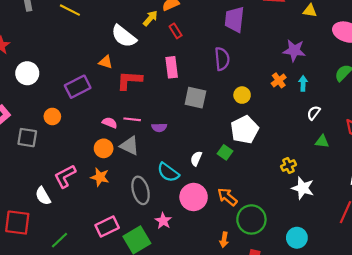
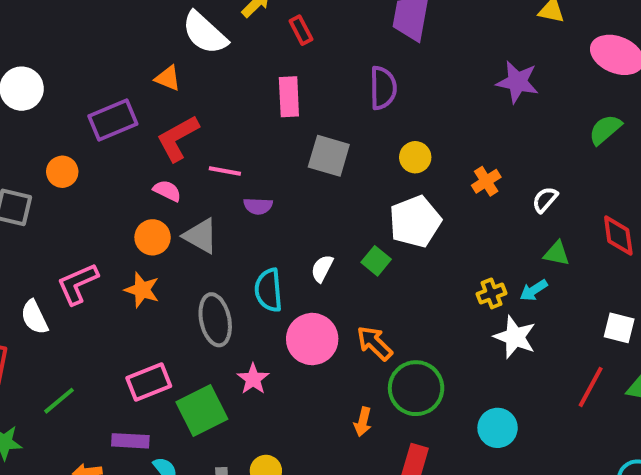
red L-shape: (129, 80) -> (178, 138), moved, turned -36
orange cross: (279, 80) -> (486, 181), moved
cyan arrow: (303, 83) -> (534, 290), moved, turned -128
pink line: (132, 119) -> (225, 171), moved
cyan semicircle: (168, 172) -> (269, 290), turned 45

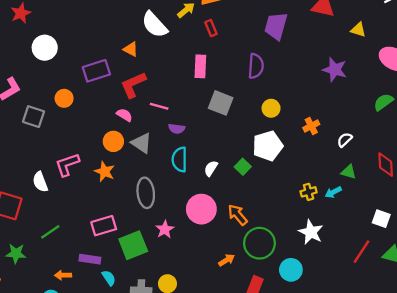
cyan semicircle: (269, 290) -> (180, 159), moved
white star: (515, 337) -> (311, 232), moved
orange arrow: (363, 422) -> (227, 260), turned -140
cyan circle: (498, 428) -> (291, 270), moved

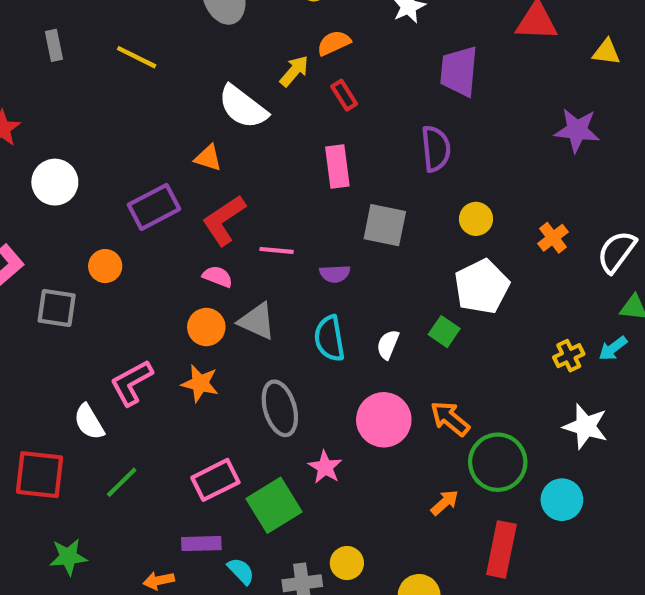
purple semicircle: (177, 129) -> (335, 274), moved
white semicircle: (345, 140) -> (617, 252), size x1.5
green line: (50, 232) -> (122, 482), moved

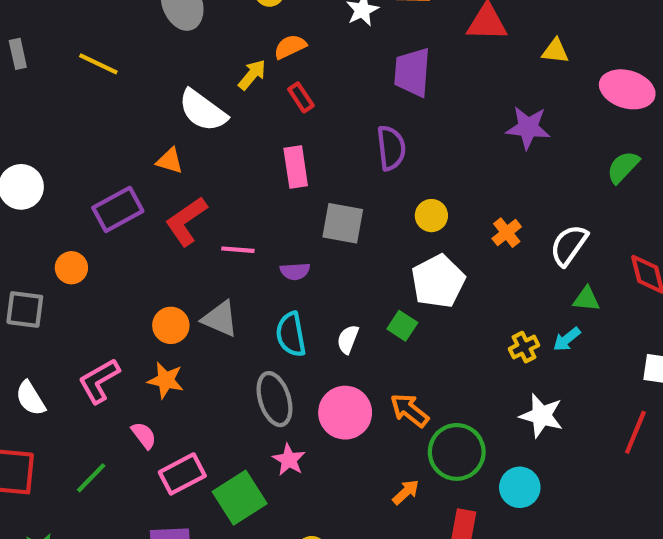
pink semicircle: (218, 277) -> (144, 435), moved, turned 32
gray ellipse: (280, 408) -> (275, 399), moved
white semicircle: (89, 422) -> (30, 398), moved

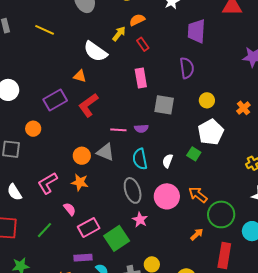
pink line: (238, 250) -> (118, 130), moved

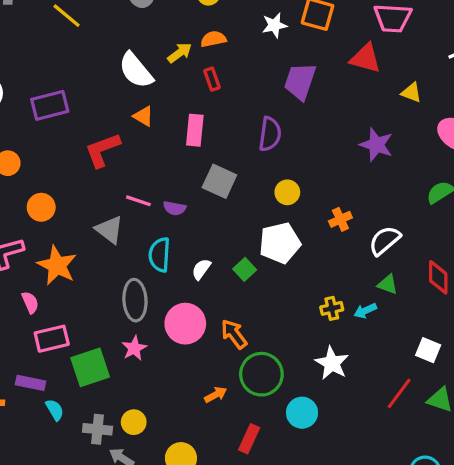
orange triangle: (80, 76) -> (143, 116), moved
purple rectangle: (55, 100) -> (50, 105), moved
orange circle: (82, 156) -> (41, 207), moved
orange star: (80, 182) -> (57, 265), size x1.4
red rectangle: (224, 255) -> (249, 439), size x0.7

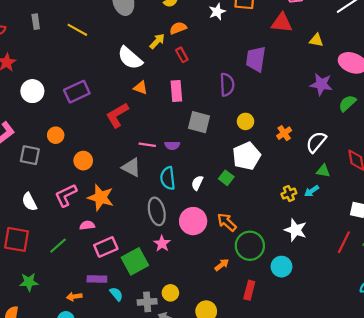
purple trapezoid: (300, 81) -> (256, 59), moved
purple star: (376, 145) -> (321, 84), moved
pink semicircle: (30, 302) -> (87, 225), turned -64

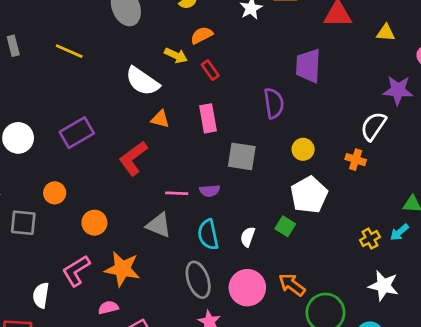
yellow arrow: (157, 41) -> (176, 55), turned 77
orange cross: (284, 133) -> (356, 160), turned -32
white semicircle: (316, 142) -> (373, 126), moved
white semicircle: (29, 202) -> (41, 295), moved, turned 42

